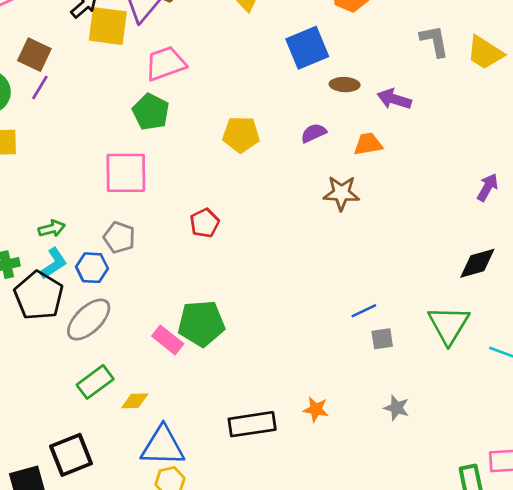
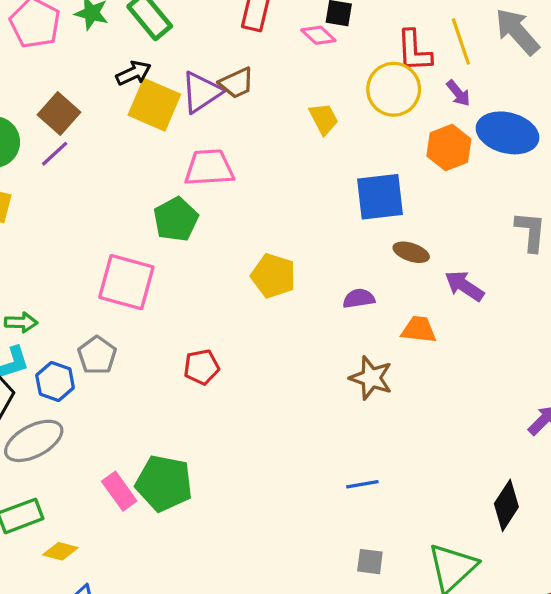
black diamond: (477, 263) -> (506, 505), turned -57
blue line: (364, 311) -> (362, 484), moved

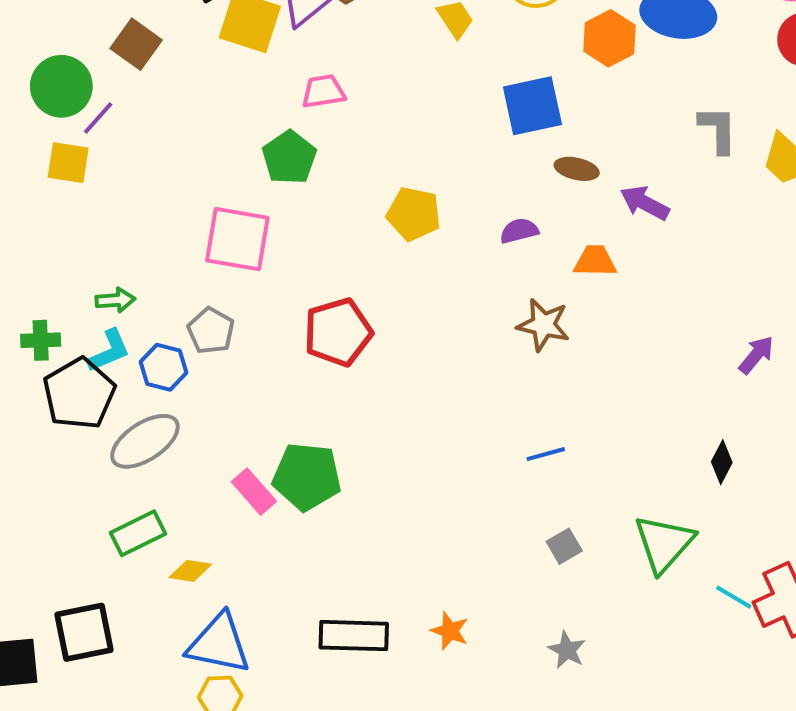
purple line: (55, 154) -> (98, 118), moved
pink trapezoid: (209, 168) -> (323, 91), size x0.7
red pentagon: (201, 367) -> (338, 332), size x1.6
black diamond: (506, 505) -> (722, 462), size x0.7
gray square: (370, 562) -> (564, 546), turned -32

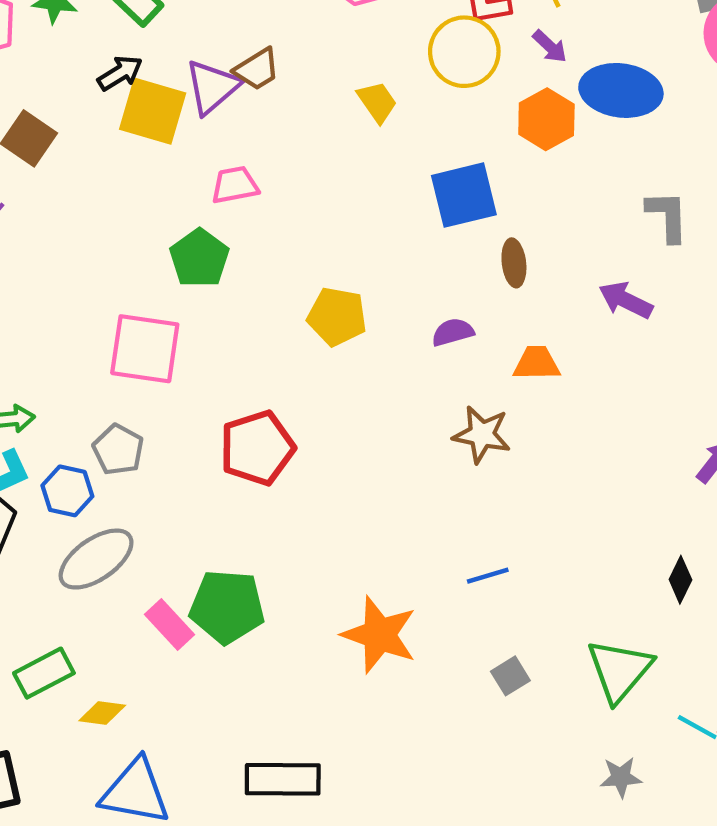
brown ellipse: (577, 169) -> (514, 263), turned 72
purple arrow: (645, 203) -> (626, 300), moved
gray ellipse: (145, 441) -> (96, 559), moved
orange star: (450, 631) -> (379, 635), moved, size x1.8
gray star: (567, 650) -> (621, 777), moved, turned -30

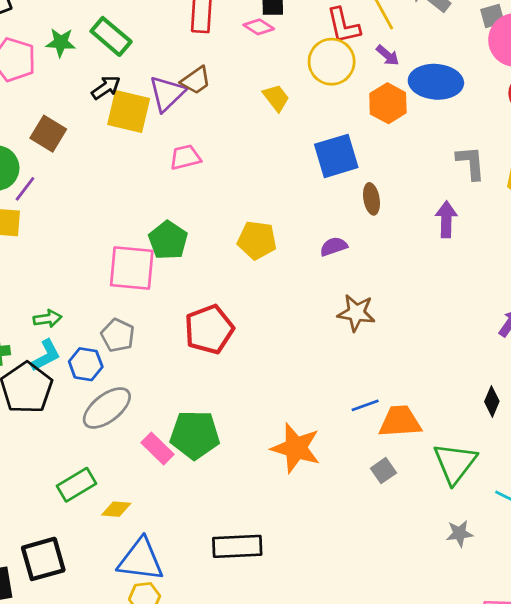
green pentagon: (199, 258) -> (168, 240), moved
purple arrow: (626, 300) -> (446, 219), turned 68
orange trapezoid: (537, 363) -> (400, 422), moved, size x1.4

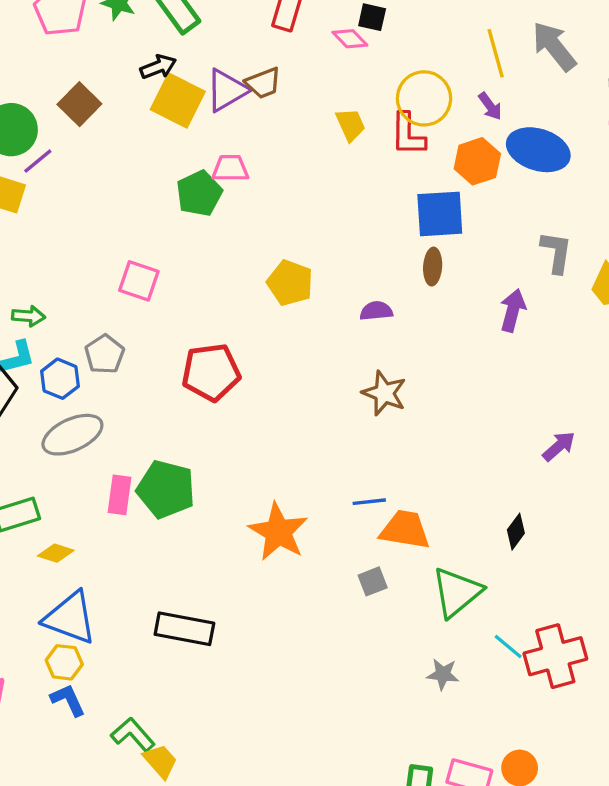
red L-shape: (343, 26) -> (408, 134), moved
blue square: (336, 156) -> (440, 214), moved
green pentagon: (168, 240) -> (199, 193), moved
pink square: (132, 268) -> (139, 281), size x0.7
pink rectangle: (158, 448) -> (120, 495), turned 40

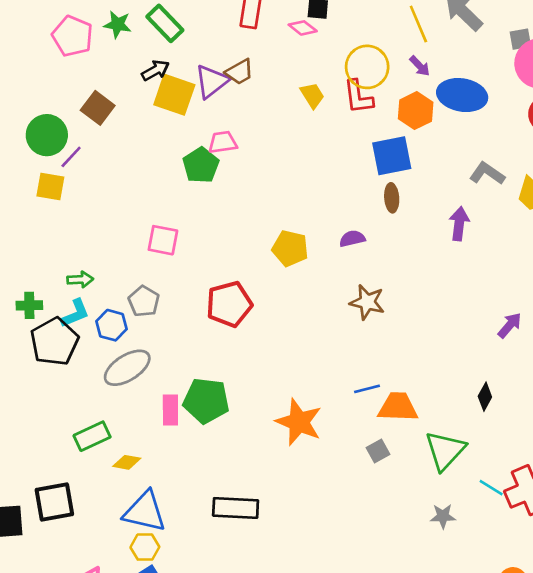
gray L-shape: (556, 252) -> (487, 173), turned -56
yellow pentagon: (290, 283) -> (290, 248), moved

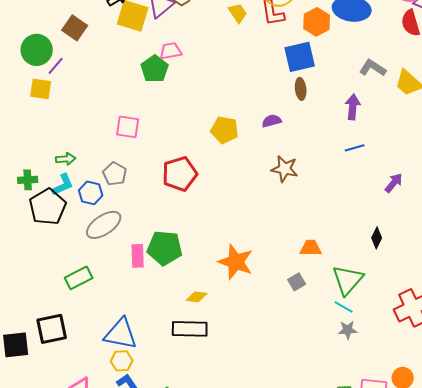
blue line: (367, 389) -> (355, 148), moved
orange trapezoid: (398, 407) -> (311, 248), size x0.7
yellow diamond: (127, 462) -> (197, 297), moved
cyan line: (491, 488) -> (344, 307), moved

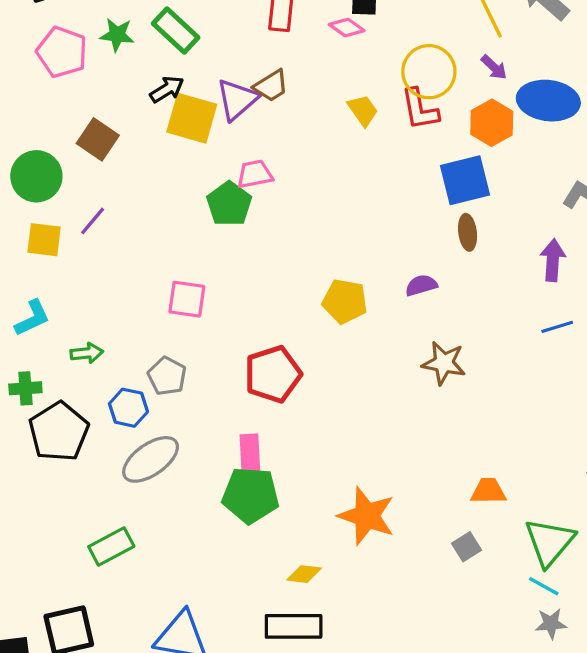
purple line: (56, 66) -> (93, 221), moved
cyan L-shape: (63, 185) -> (32, 318), moved
pink rectangle: (138, 256) -> (250, 453), moved

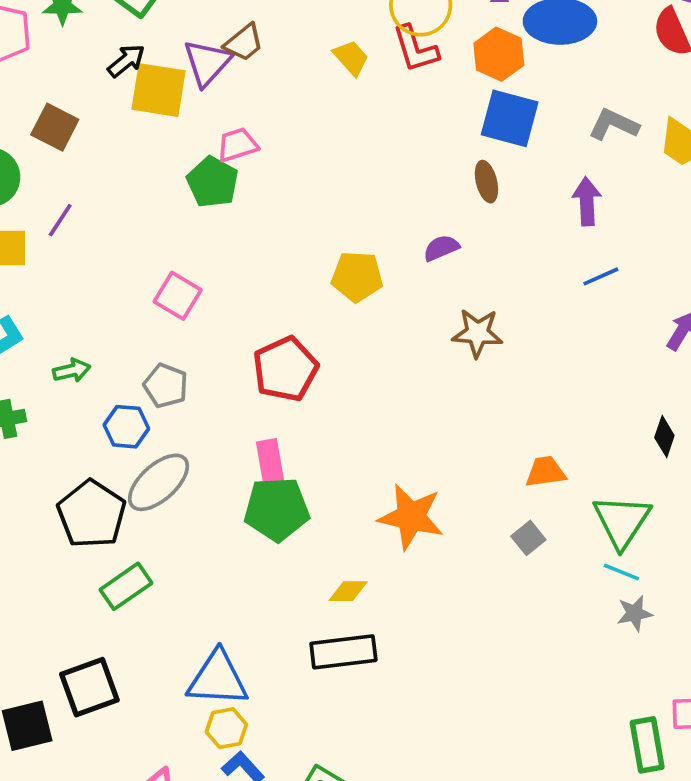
blue square: (465, 180) -> (510, 118), moved, turned 36
pink square: (187, 299) -> (178, 296), turned 30
black pentagon: (59, 432) -> (92, 514), moved

